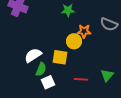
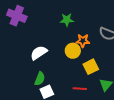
white semicircle: (33, 55) -> (39, 53), moved
yellow square: (60, 57) -> (91, 67), moved, turned -35

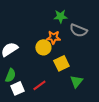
green star: (67, 20) -> (60, 16), moved
red line: (80, 89) -> (39, 85), moved, turned -40

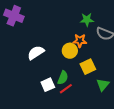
green semicircle: (10, 75) -> (63, 78), moved
white square: (17, 88) -> (48, 85), moved

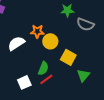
orange star: (80, 41) -> (37, 31), moved
yellow square: (88, 67) -> (68, 57), turned -35
white square: (48, 85) -> (24, 82), moved

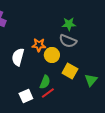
gray semicircle: (85, 24) -> (68, 41), moved
white semicircle: (16, 43) -> (18, 57), turned -42
green triangle: (83, 75) -> (91, 80), moved

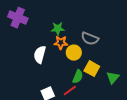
green star: (69, 24) -> (58, 29), moved
green semicircle: (45, 82) -> (78, 77), moved

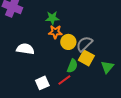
gray semicircle: (90, 39) -> (84, 44), moved, turned 114
white semicircle: (40, 55) -> (25, 49), moved, turned 84

